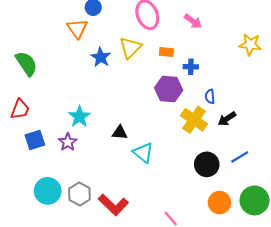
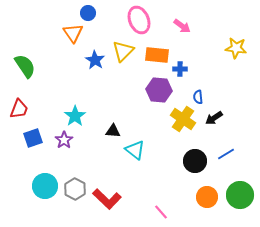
orange rectangle: (166, 52) -> (157, 55), size x1.6

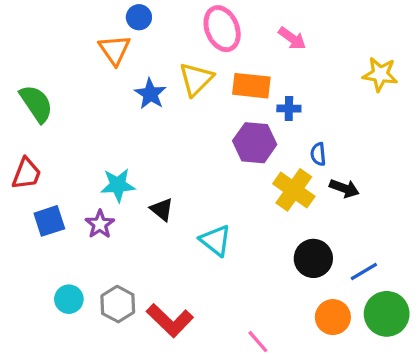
cyan star: (75, 116) -> (118, 185), turned 30
black arrow: (214, 118) -> (344, 188), turned -126
black triangle: (113, 131) -> (162, 210), moved, turned 35
blue line: (226, 154) -> (364, 271), moved
cyan circle: (45, 186) -> (69, 299), size x0.7

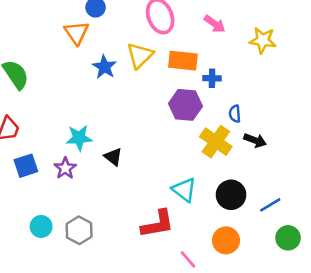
yellow star: (380, 74) -> (263, 40), moved
cyan triangle: (216, 240) -> (184, 190), moved
green circle: (387, 314) -> (288, 238), size x0.7
orange circle: (333, 317) -> (226, 240), moved
red L-shape: (170, 320) -> (158, 224), moved, turned -54

